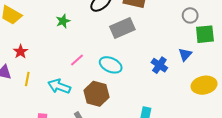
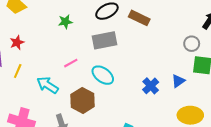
gray rectangle: (122, 28) -> (104, 40), moved

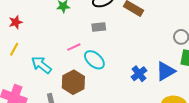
gray rectangle: (104, 40) -> (99, 27), size x0.6
pink line: (71, 63) -> (74, 47), moved
blue triangle: (178, 81) -> (166, 71), size x1.5

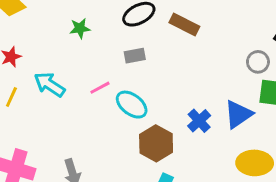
cyan arrow: (41, 65) -> (49, 85), moved
brown hexagon: (73, 82) -> (156, 143), moved

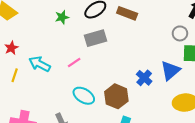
green star: (80, 28) -> (62, 17), moved
gray rectangle: (135, 56) -> (96, 38), size x1.5
cyan ellipse: (132, 105) -> (84, 96), moved

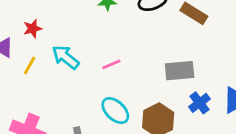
gray rectangle: (96, 38) -> (180, 71), moved

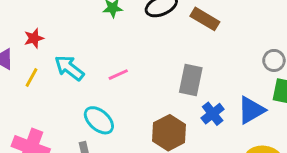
gray rectangle: (180, 71) -> (191, 80), turned -72
cyan ellipse: (115, 111) -> (99, 120), moved

